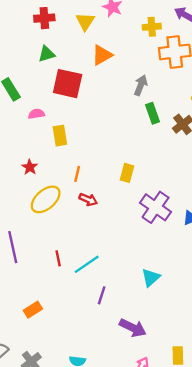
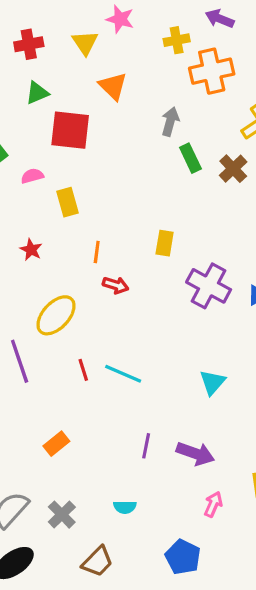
orange triangle: (102, 55) -> (113, 86), turned -40
yellow ellipse: (46, 199) -> (56, 315), moved
cyan line: (87, 264) -> (123, 374), turned 64
purple line: (102, 295) -> (146, 446), moved

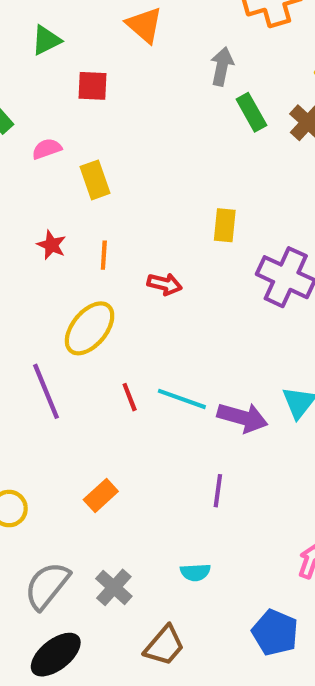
red square: (70, 130) -> (92, 86), size x0.6
orange line: (97, 252) -> (104, 255), moved
purple arrow: (195, 454) -> (243, 417), moved

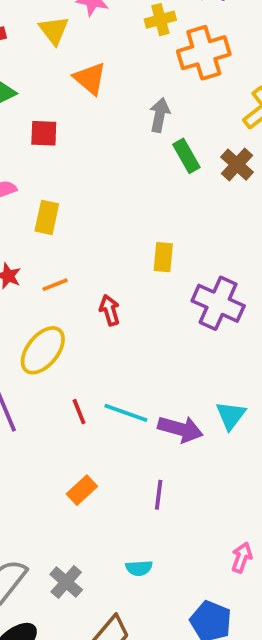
yellow rectangle: (95, 180) -> (47, 217), turned 32
orange line: (104, 255) -> (55, 285), turned 65
red arrow: (165, 284) -> (110, 310), turned -120
orange rectangle: (101, 495) -> (82, 490), moved

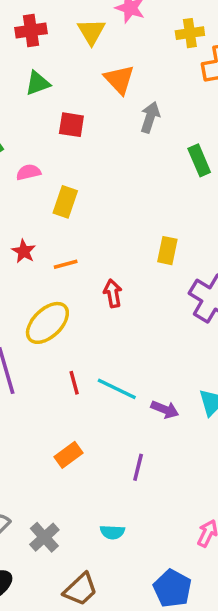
gray arrow: (160, 115) -> (150, 117), moved
purple arrow: (180, 429) -> (165, 409), size x0.7

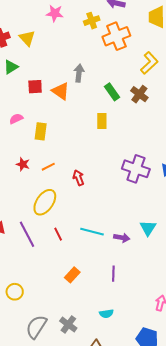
yellow triangle: (91, 32) -> (27, 38), moved
orange triangle: (119, 79) -> (61, 91), moved
yellow rectangle: (167, 251) -> (102, 121), moved
red line: (74, 383) -> (58, 234), moved

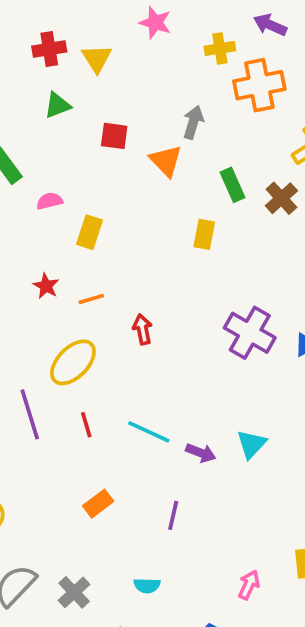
gray arrow: (79, 73) -> (193, 122), moved
red square: (35, 87) -> (114, 136), moved
orange triangle: (61, 91) -> (166, 161), moved

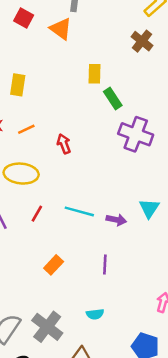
red square: (114, 136) -> (24, 18), turned 30
green rectangle: (232, 185) -> (113, 99), moved
yellow ellipse: (73, 362) -> (21, 174), turned 60
red line: (86, 425) -> (37, 214), turned 56
gray cross: (74, 592) -> (47, 327), size x1.4

